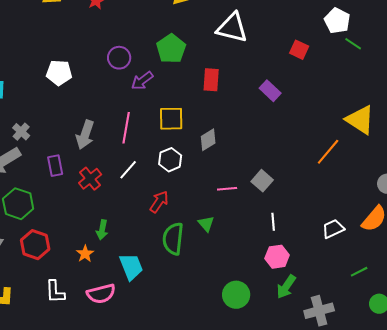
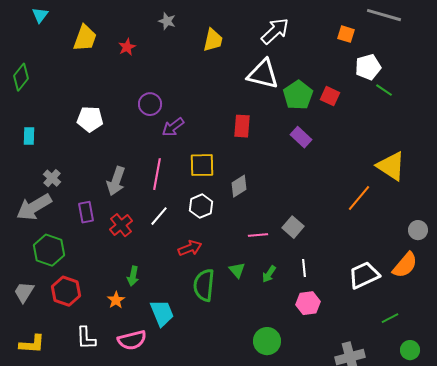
white pentagon: (337, 21) -> (368, 67), turned 30
green pentagon: (171, 49) -> (298, 95), moved
red arrow: (159, 202) -> (190, 248), turned 35
white trapezoid: (333, 229) -> (364, 275), size x1.4
green arrow: (286, 287) -> (269, 274), moved, size x0.7

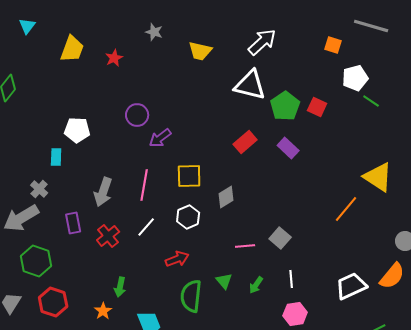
yellow trapezoid: (213, 40) -> (200, 51), turned 90
red rectangle: (242, 126) -> (245, 142), moved, turned 45
cyan rectangle: (29, 136) -> (56, 157), moved

